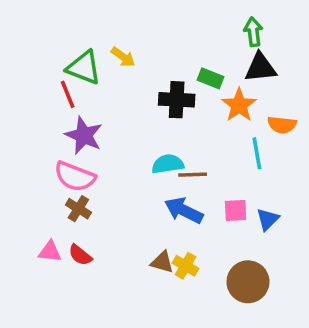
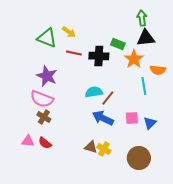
red line: (68, 94) -> (74, 53), moved, turned -56
brown line: (193, 175) -> (108, 98), turned -49

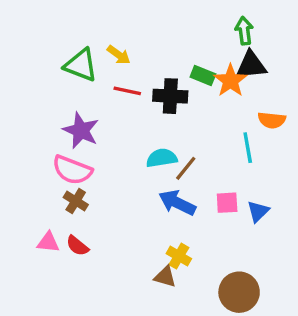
orange star: (134, 59) -> (230, 81), moved
brown triangle: (91, 147) -> (165, 277), moved
brown circle: (139, 158) -> (239, 292), moved

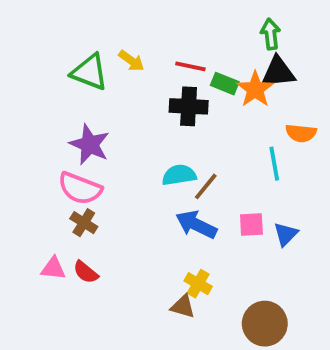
red line: (127, 91) -> (190, 66), moved

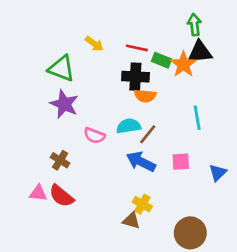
green triangle: (90, 72) -> (61, 68), moved
orange semicircle: (301, 133) -> (145, 96), moved
pink semicircle: (80, 188) -> (94, 136), moved, size x0.7
blue triangle: (286, 234) -> (218, 173), moved
red semicircle: (86, 272) -> (61, 196), size x1.4

